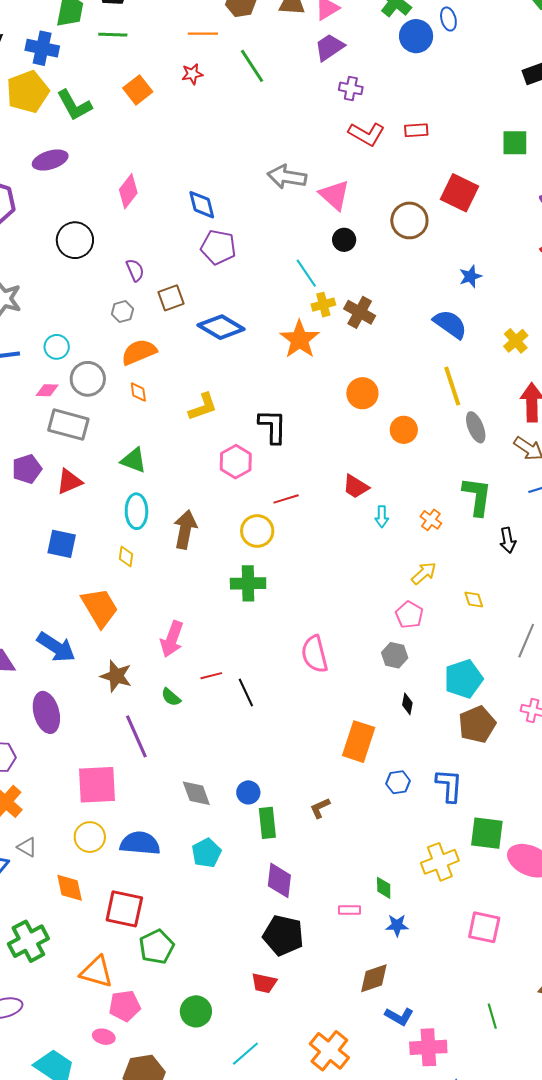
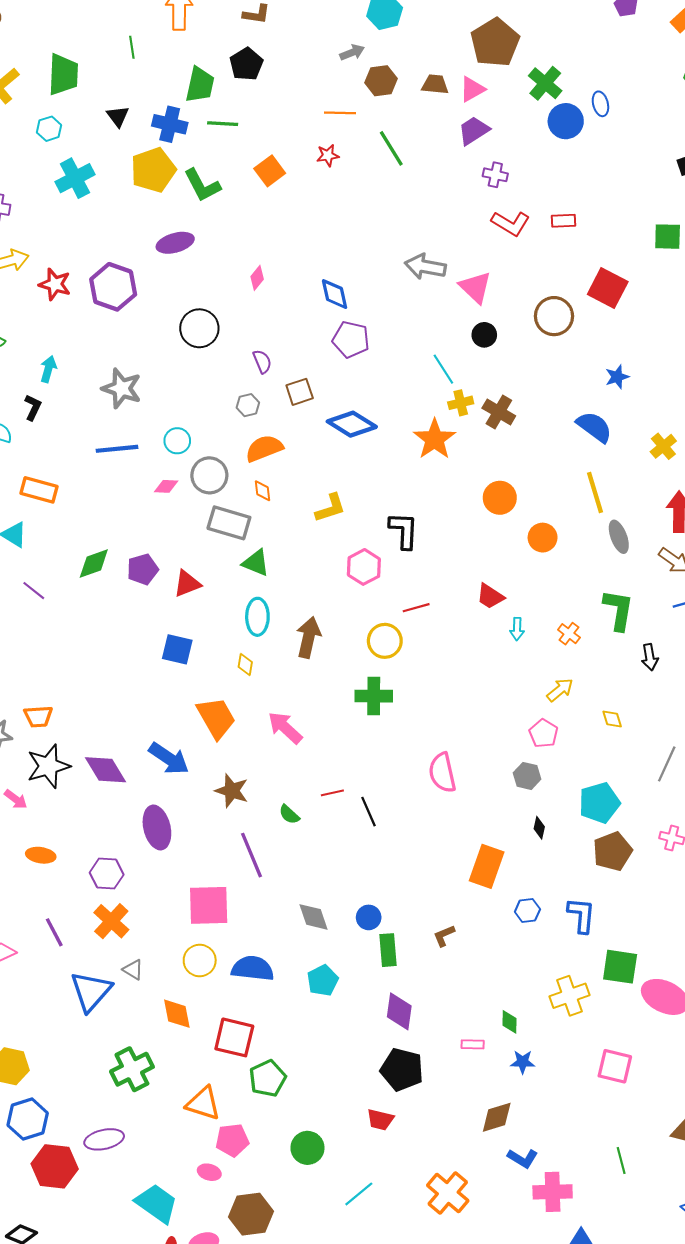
green line: (113, 35) -> (223, 124), moved
pink diamond: (128, 191) -> (257, 278), size x0.7
gray rectangle: (68, 425) -> (229, 523), moved
pink arrow: (172, 639) -> (285, 728), moved, turned 111

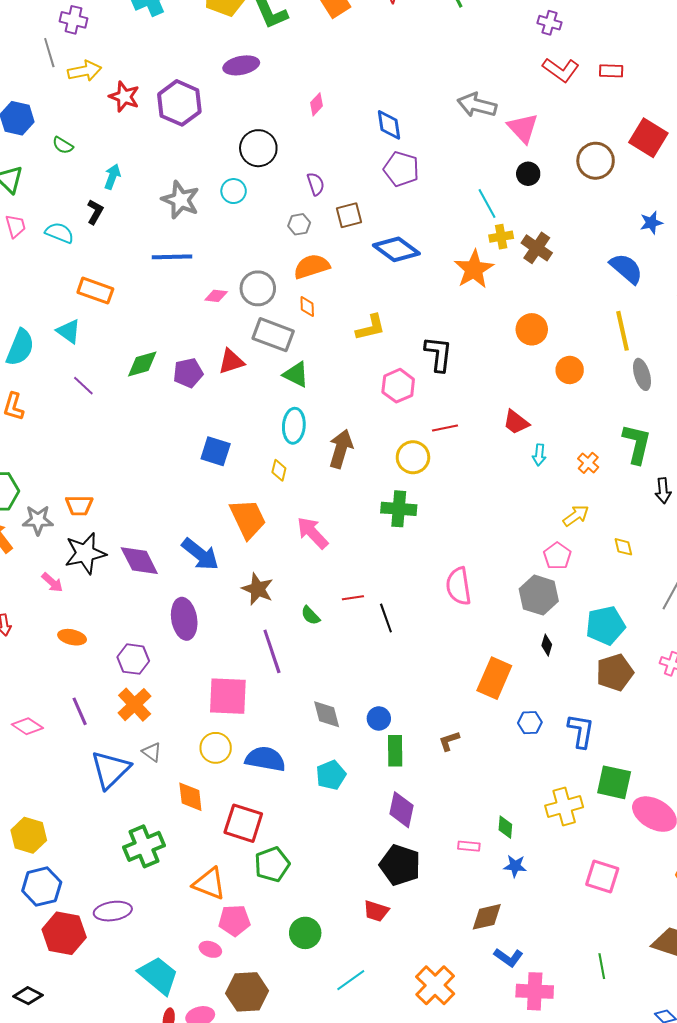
cyan circle: (177, 441) -> (234, 191), moved
red triangle: (187, 584) -> (231, 361), moved
gray hexagon: (527, 776) -> (539, 595), size x1.5

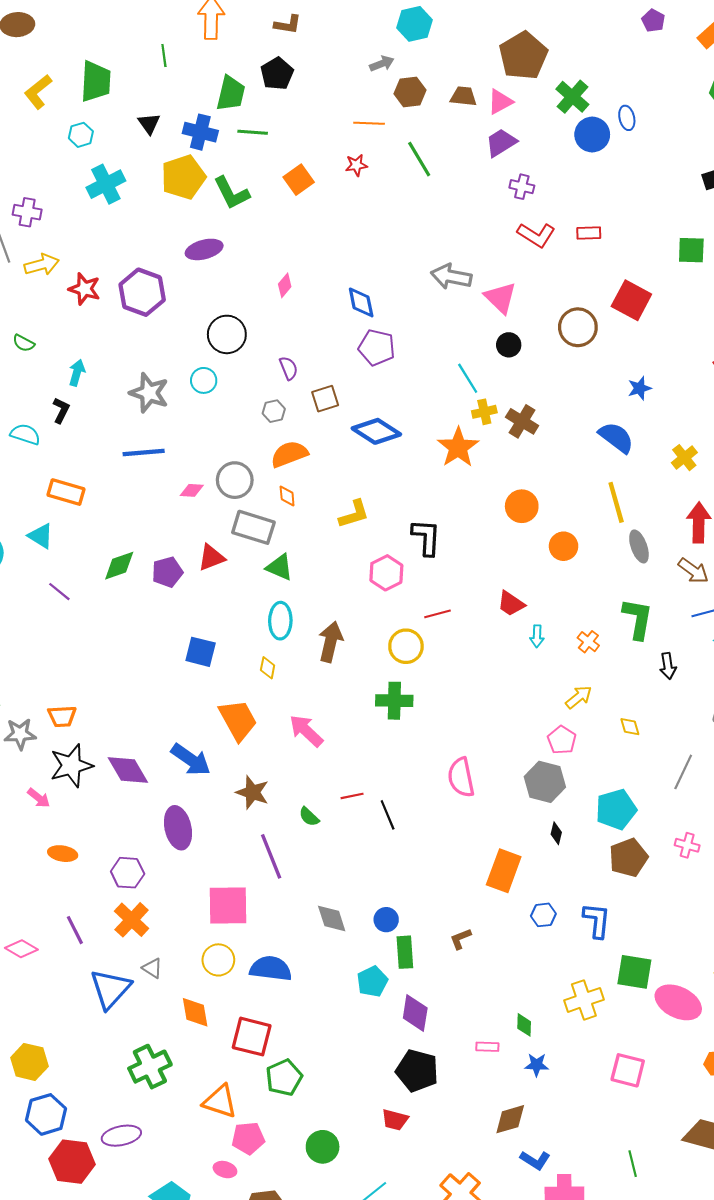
cyan pentagon: (331, 775) -> (372, 981), moved

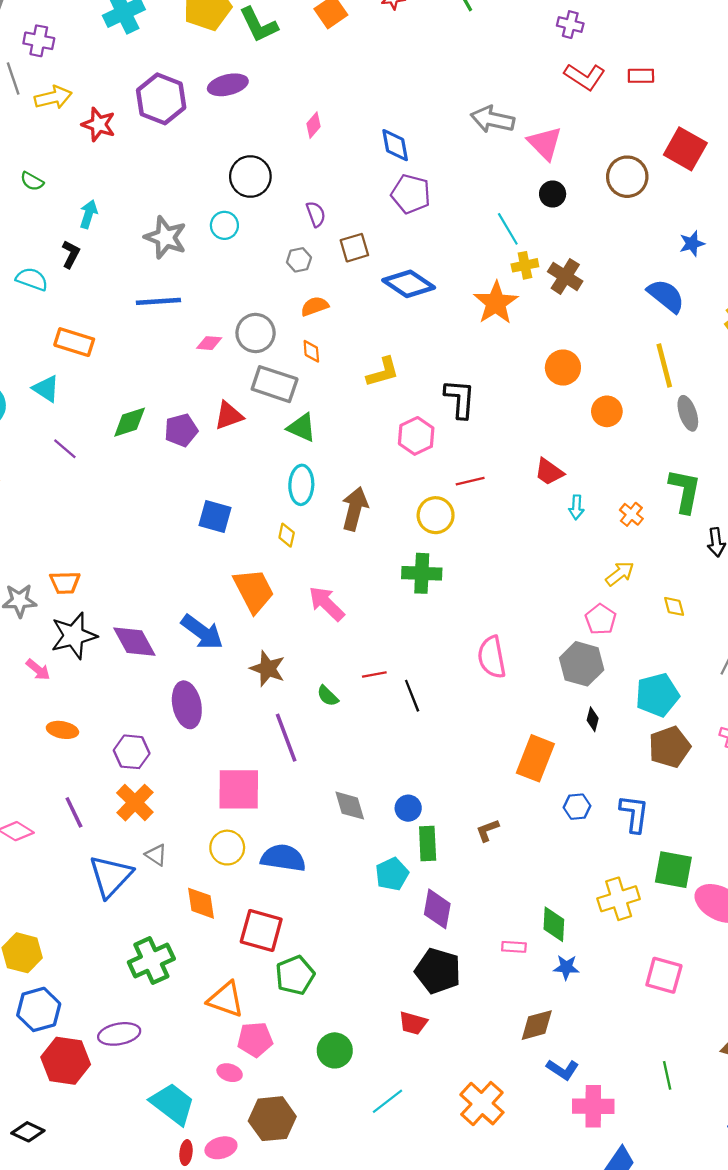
purple hexagon: (142, 292) -> (161, 99), moved
orange semicircle: (289, 454) -> (315, 306), size x0.7
green diamond: (524, 1025) -> (554, 924), size x1.4

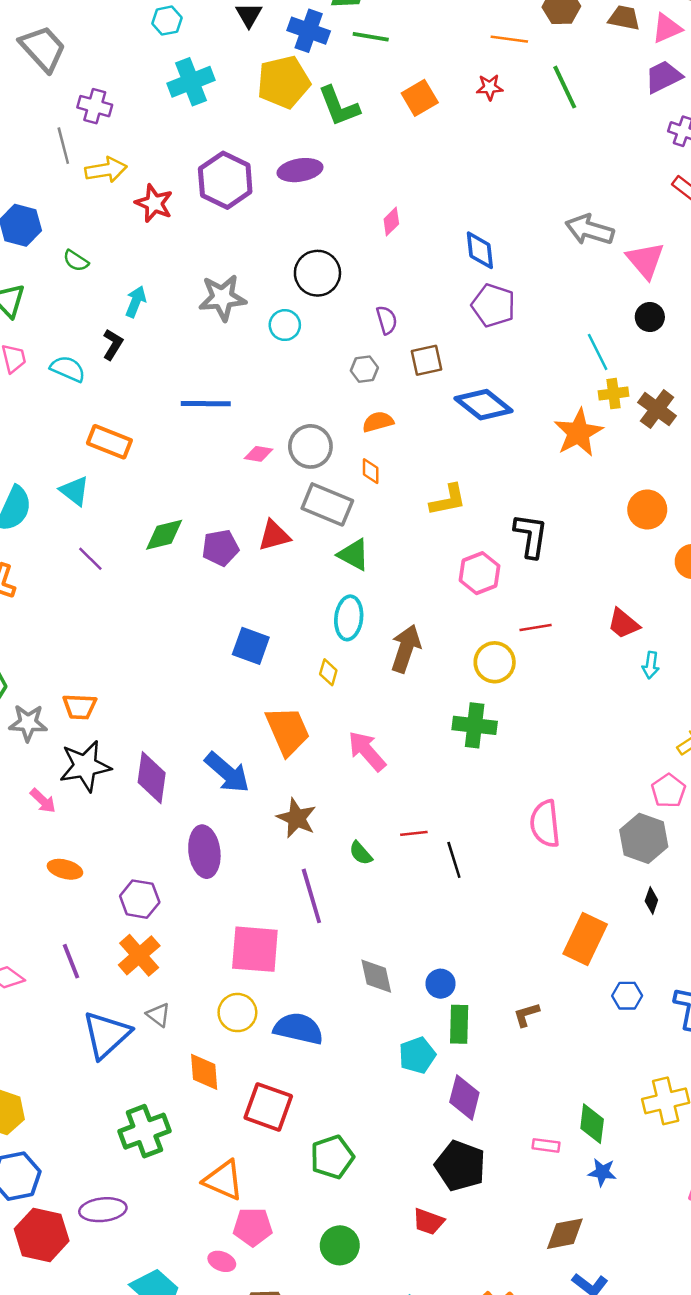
gray star: (166, 237) -> (222, 298), moved, turned -30
purple diamond: (134, 642) -> (152, 778), turned 33
green pentagon: (295, 975) -> (332, 1157), moved

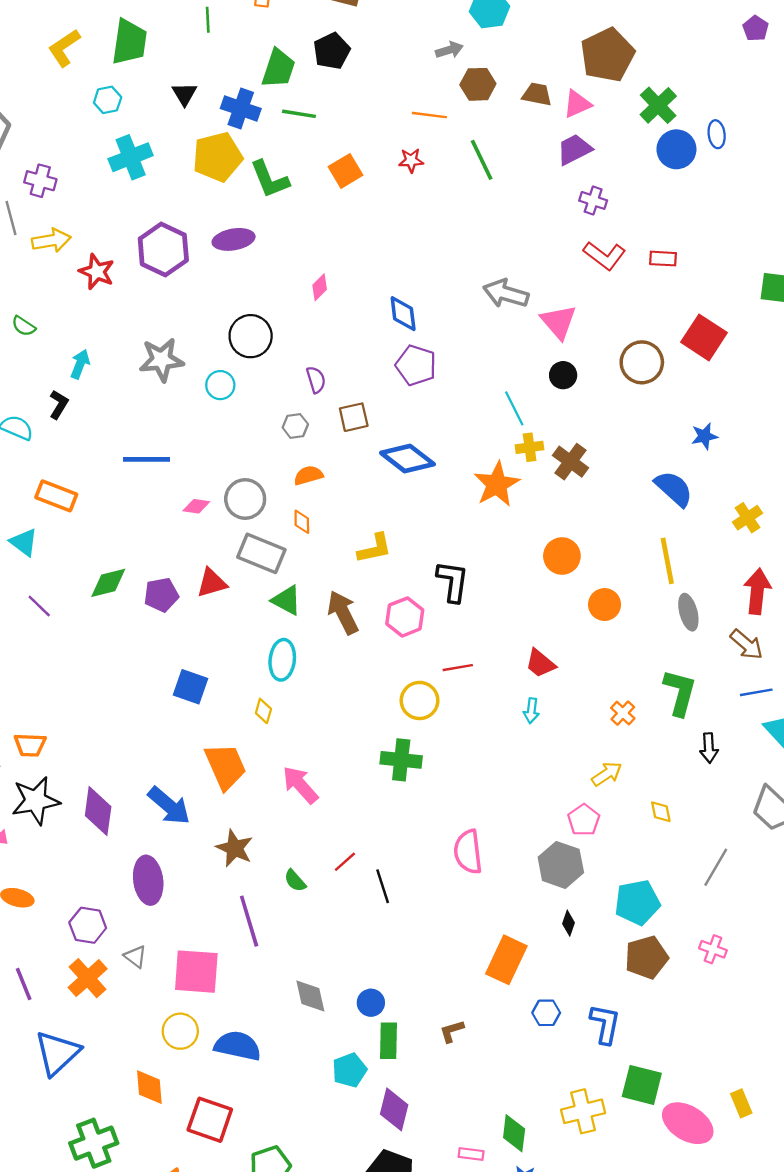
brown arrow: (406, 649) -> (343, 612), moved, turned -45
cyan arrow: (651, 665) -> (531, 711), moved
red line: (414, 833) -> (345, 862), turned -35
gray triangle: (158, 1015) -> (135, 957), moved

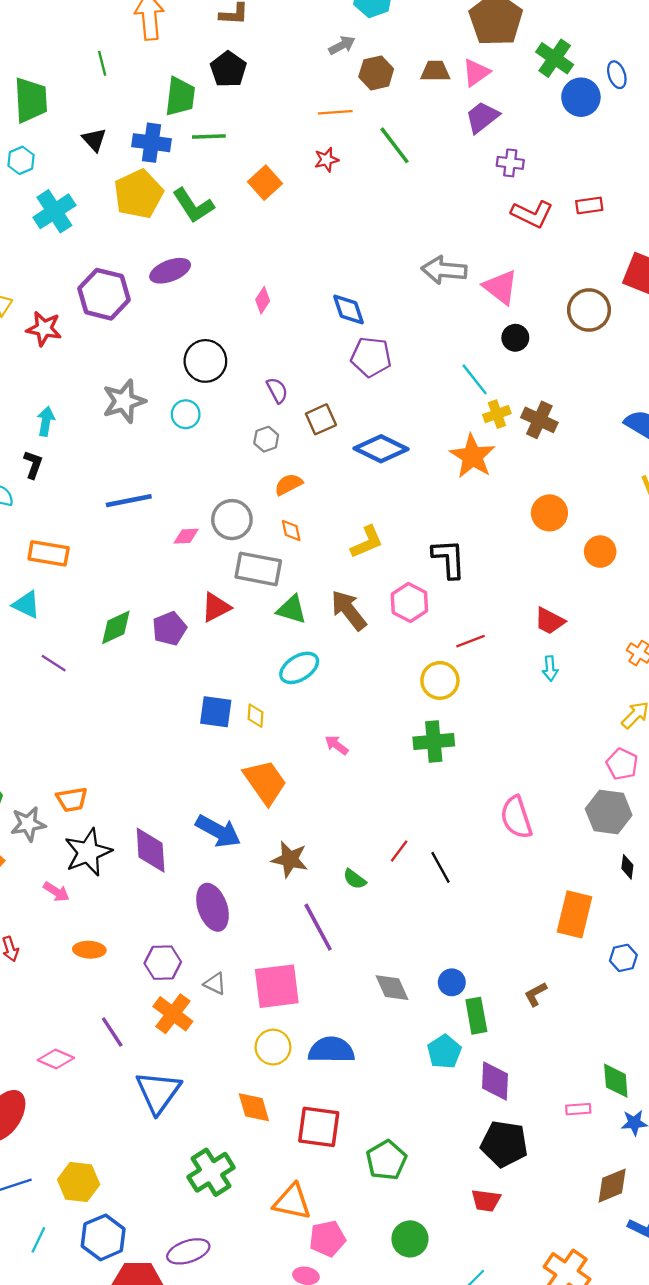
cyan ellipse: (282, 660) -> (299, 668), turned 63
yellow diamond: (263, 711) -> (256, 716), moved
pink arrow: (300, 785) -> (337, 745), moved, size x0.6

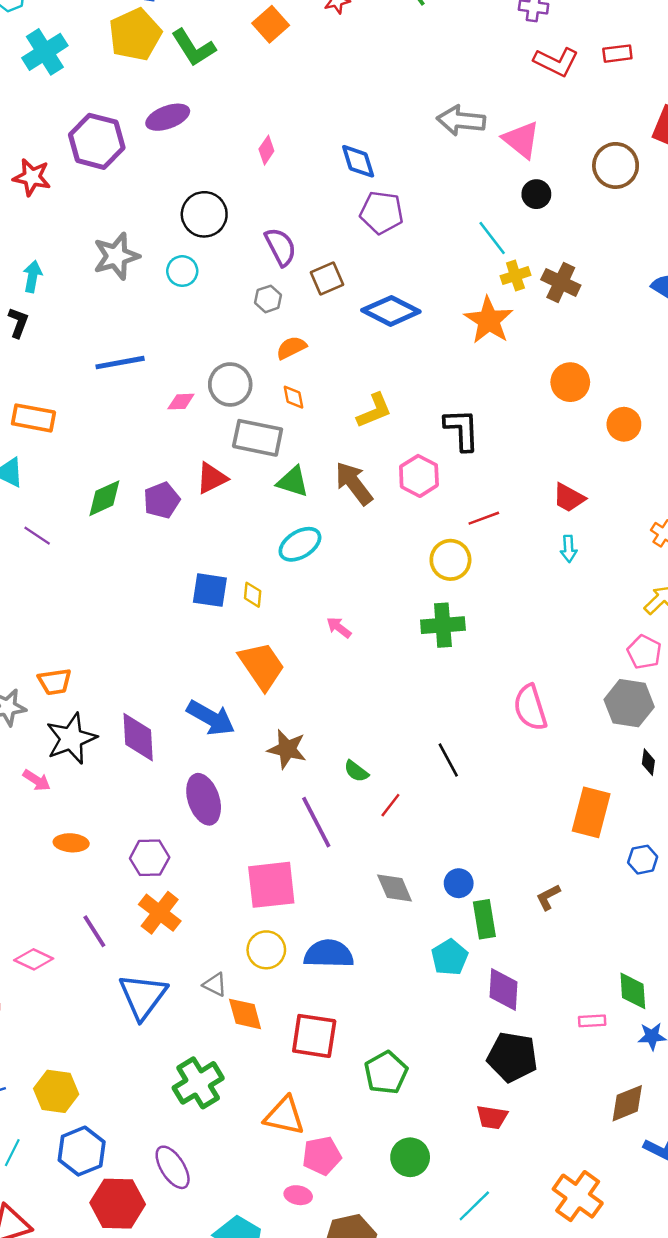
purple semicircle: (277, 390) -> (281, 247), size x1.4
red line: (399, 851) -> (390, 805), moved
gray triangle: (215, 984) -> (215, 984), moved
purple ellipse: (188, 1251) -> (173, 1167), turned 75

